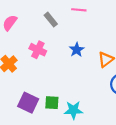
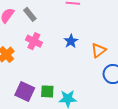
gray rectangle: (51, 20) -> (30, 14), moved

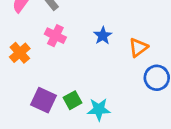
green square: (47, 91) -> (72, 100), turned -32

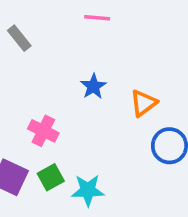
pink cross: (55, 36) -> (43, 131), moved

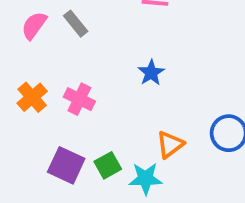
orange triangle: (143, 103) -> (170, 145), moved
pink cross: (43, 131) -> (79, 99), moved

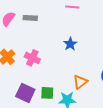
gray rectangle: (76, 24) -> (30, 18), turned -48
green square: (108, 165) -> (47, 93), turned 32

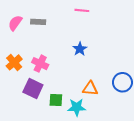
orange triangle: (80, 82) -> (90, 89), turned 42
purple square: (25, 93) -> (33, 89), moved

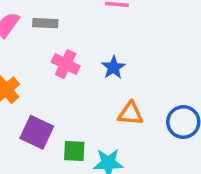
pink cross: (40, 64) -> (66, 64), moved
orange triangle: (90, 89) -> (130, 113), moved

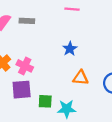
pink cross: (66, 64) -> (25, 66), moved
purple square: (37, 132) -> (22, 90), turned -30

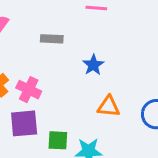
gray rectangle: (27, 21) -> (52, 39), moved

